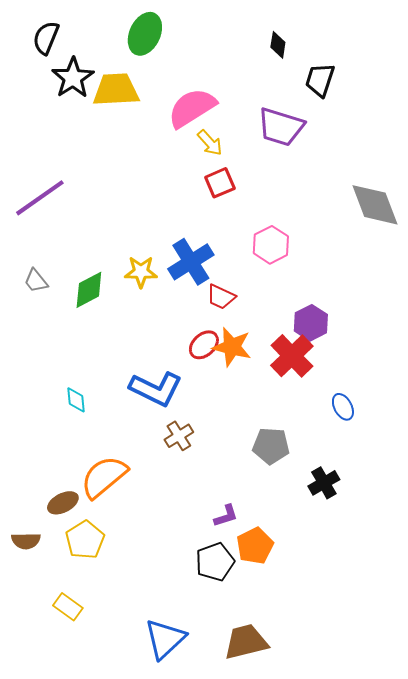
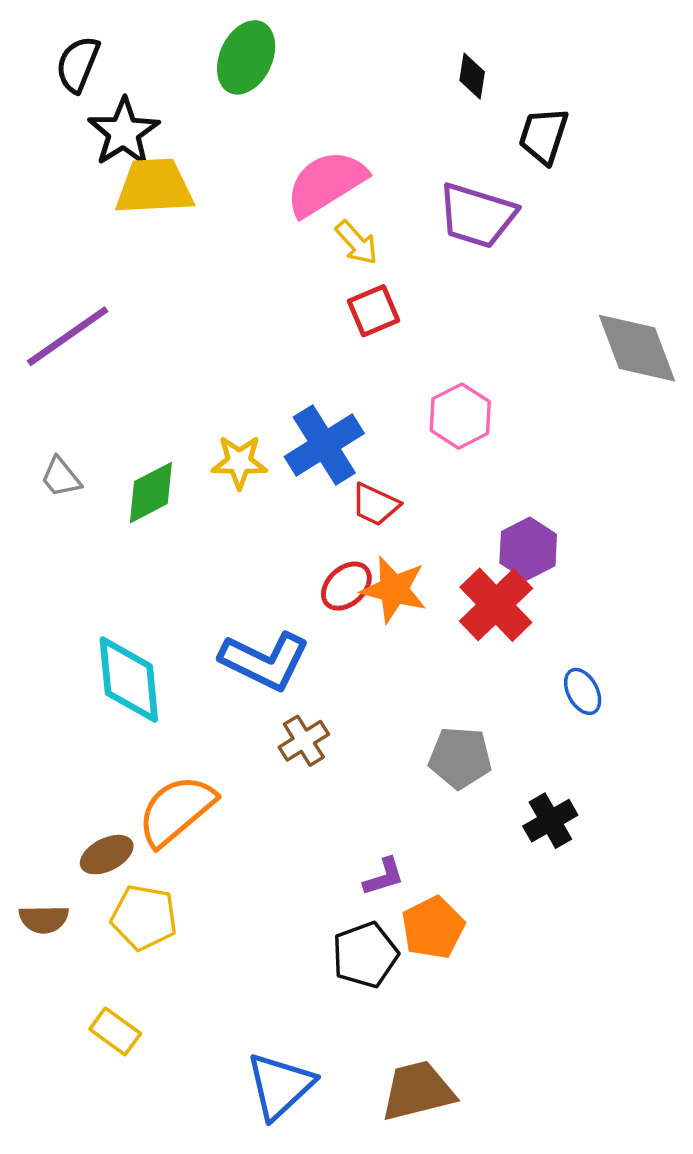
yellow trapezoid: (116, 90) -> (154, 187), moved
cyan diamond: (76, 400) -> (129, 680), size x2.0
yellow pentagon: (85, 540) -> (144, 917), turned -30

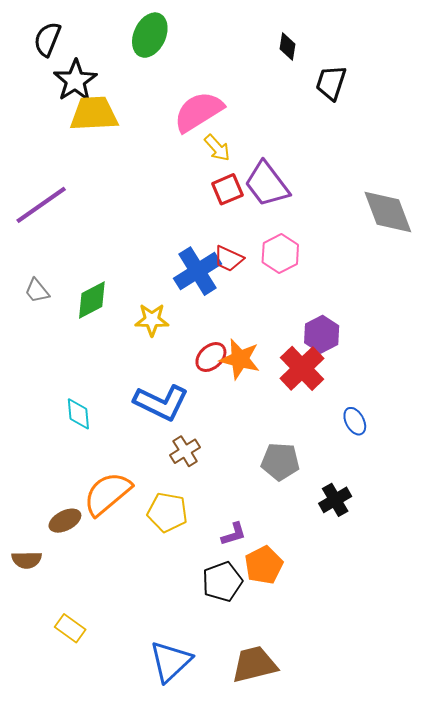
purple trapezoid: (477, 216) -> (267, 184), moved, turned 36
yellow star: (239, 462) -> (152, 320), moved
red trapezoid: (375, 504) -> (229, 259), moved
cyan diamond: (129, 680) -> (78, 414), size x0.6
yellow pentagon: (144, 917) -> (167, 512), moved

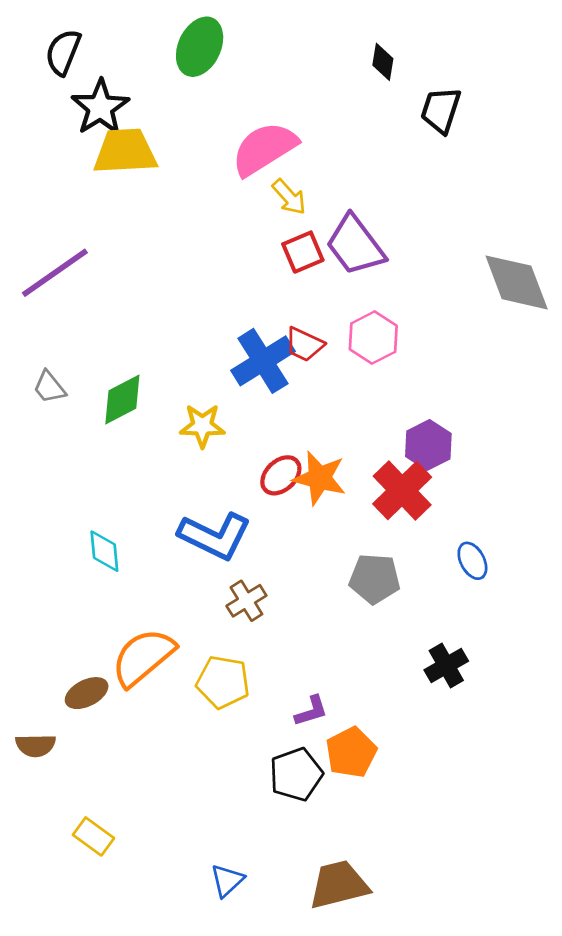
gray pentagon: (280, 462) -> (375, 579), moved
blue triangle: (171, 661) -> (227, 881), size x0.6

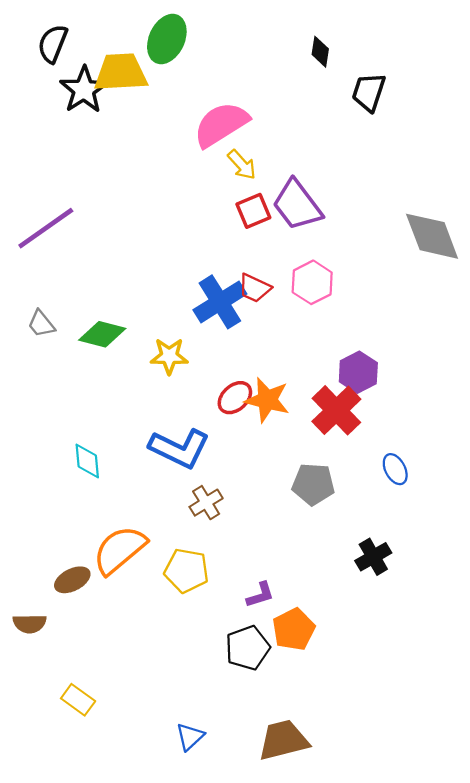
yellow trapezoid: (125, 151) -> (121, 72), moved
green diamond: (122, 400) -> (102, 334), turned 42

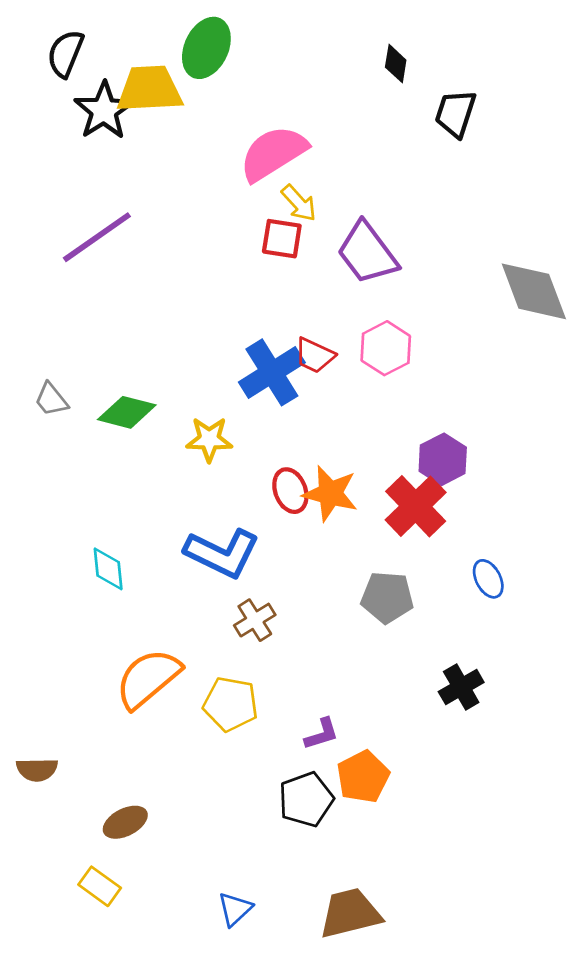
red square: (253, 211) -> (282, 239), moved, turned 32
purple line: (46, 228) -> (97, 237), moved
red ellipse: (235, 398) -> (290, 491), turned -68
brown ellipse: (72, 580) -> (125, 822), moved
yellow rectangle: (78, 700) -> (100, 886), moved

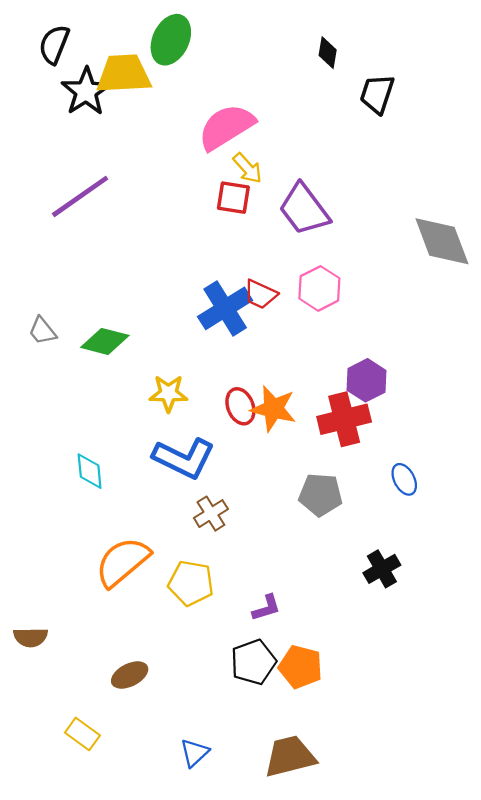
yellow star: (209, 439) -> (168, 393), moved
red cross: (416, 506) -> (344, 419), turned 30
orange pentagon: (363, 777) -> (301, 667), moved, turned -30
brown ellipse: (125, 822) -> (130, 675), moved

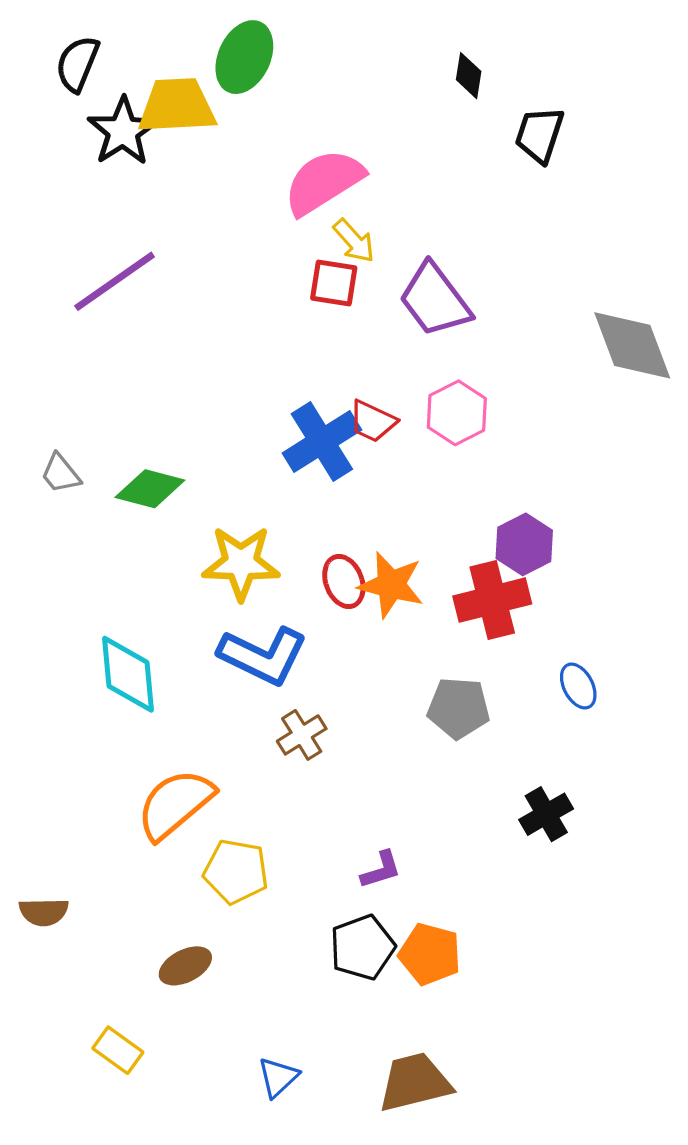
yellow star: (168, 393) -> (241, 563), size x1.4
cyan diamond: (90, 471) -> (128, 674), size x1.5
yellow pentagon: (191, 583) -> (236, 871), moved

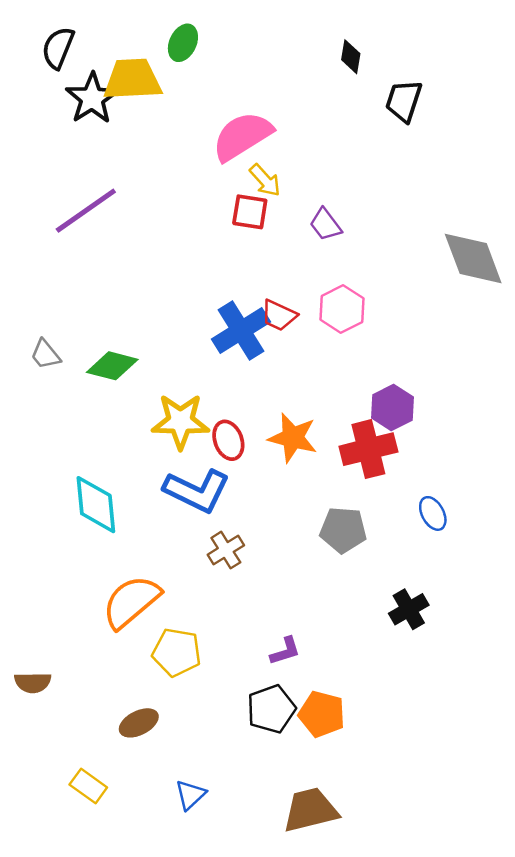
green ellipse: (244, 57) -> (183, 43), size x0.7
purple trapezoid: (435, 300) -> (326, 224), size x0.6
red ellipse: (344, 581) -> (228, 440), moved
blue triangle: (278, 1077) -> (191, 795), moved

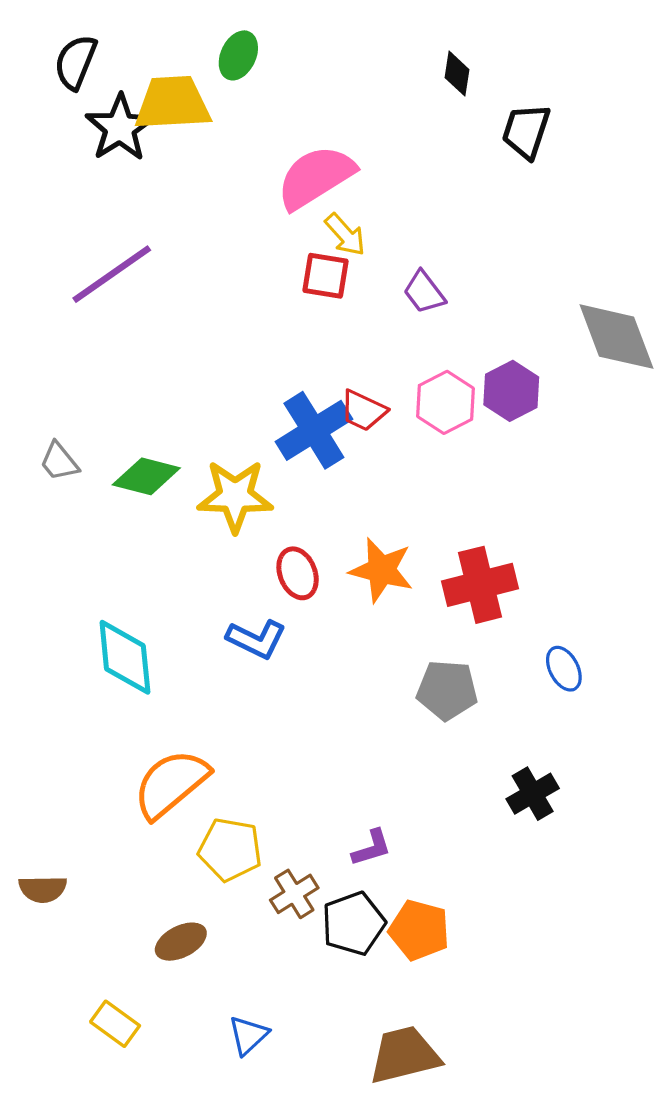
purple hexagon: (392, 407) -> (511, 391), moved
yellow star: (180, 421) -> (235, 496), moved
blue L-shape: (197, 491) -> (256, 639), size x0.7
brown cross: (226, 550) -> (294, 894), moved

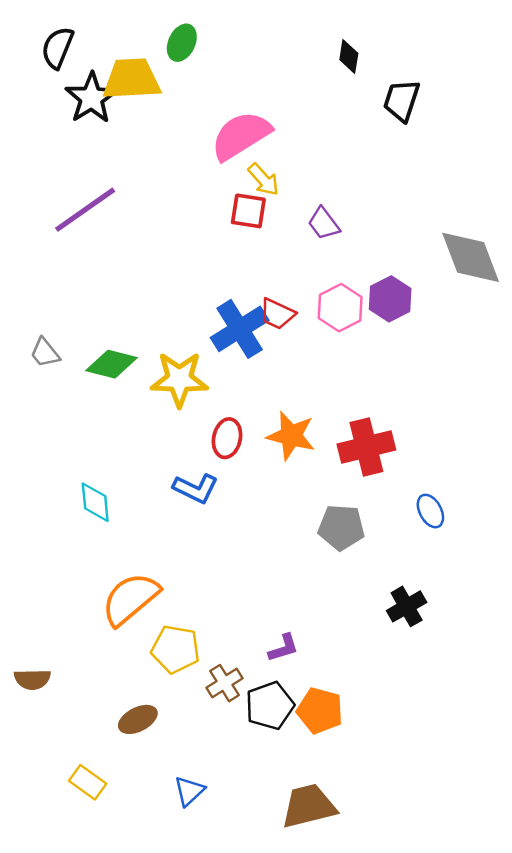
red ellipse: (298, 573) -> (227, 438), turned 33
cyan diamond: (125, 657) -> (95, 502), size x0.7

